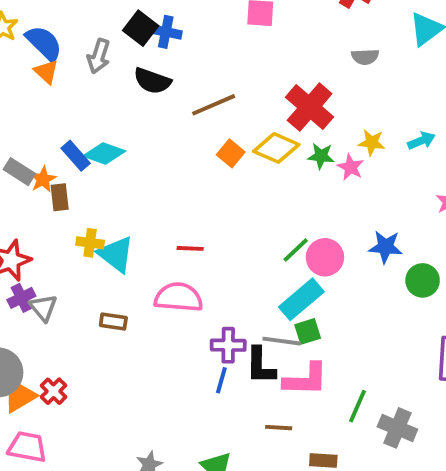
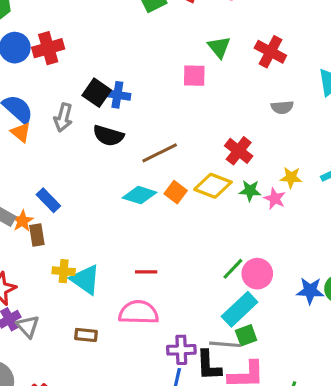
red cross: (310, 107) -> (239, 151), size x0.7
cyan diamond: (104, 154) -> (140, 195), moved
blue star: (385, 247) -> (310, 291), moved

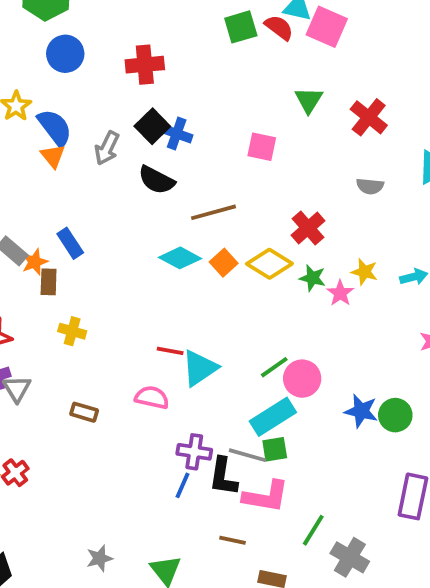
red cross: (48, 48) -> (145, 65), moved
pink square: (194, 76) -> (262, 147), moved
cyan triangle: (85, 280) -> (200, 368), moved, turned 40
pink semicircle: (139, 312) -> (152, 397), size x0.7

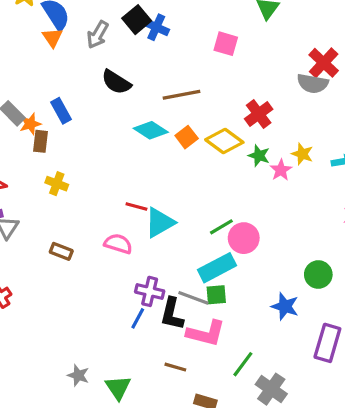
red cross: (369, 117) -> (324, 63), moved
black semicircle: (156, 180) -> (116, 82), moved
gray semicircle: (370, 186) -> (313, 84), size x1.4
blue star: (361, 411) -> (285, 306), moved
gray star: (99, 558) -> (78, 375), moved, turned 30

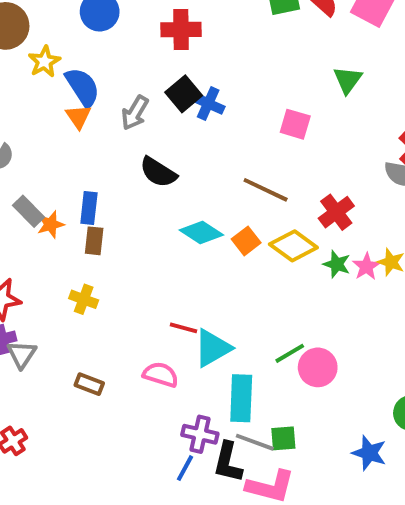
brown line: (182, 95) -> (266, 190), moved, turned 36
blue rectangle: (61, 111) -> (89, 208), turned 35
brown rectangle: (41, 141) -> (94, 241), moved
pink star: (281, 170) -> (366, 267), moved
cyan rectangle: (217, 268) -> (241, 398), moved, turned -60

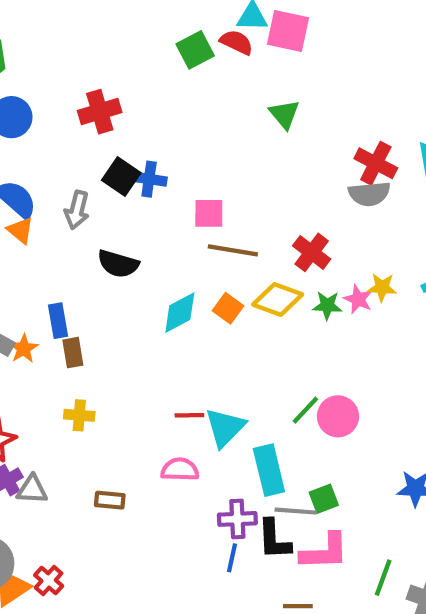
pink square: (295, 124) -> (209, 213), moved
cyan diamond: (201, 232) -> (180, 313), turned -45
gray triangle: (22, 354) -> (32, 489), turned -44

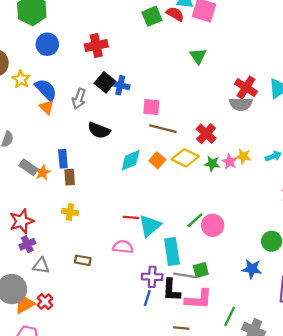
gray triangle: (32, 489) -> (41, 266), moved

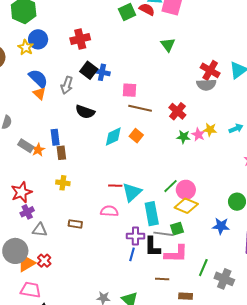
yellow star: (21, 79) -> (26, 47), moved
yellow diamond: (185, 158) -> (186, 206), moved

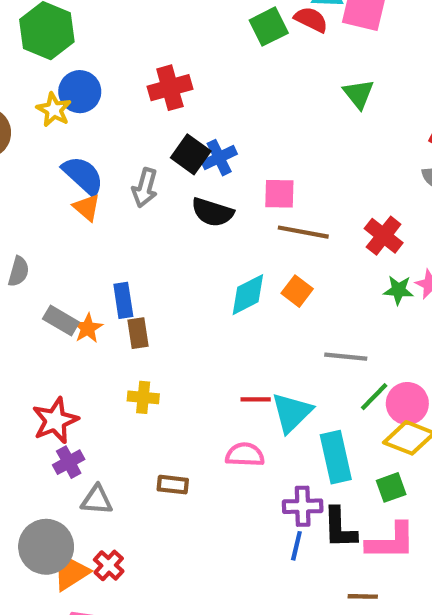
blue cross: (102, 72) -> (219, 158), turned -35
black semicircle: (85, 112) -> (212, 212), moved
gray line: (163, 234) -> (346, 357), moved

